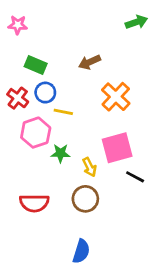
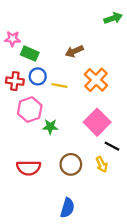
pink star: (18, 25) -> (13, 39), moved
red cross: (18, 98) -> (15, 81), turned -30
yellow line: (63, 112) -> (59, 86), moved
pink square: (117, 148) -> (97, 122), turned -30
yellow arrow: (90, 167) -> (102, 164), moved

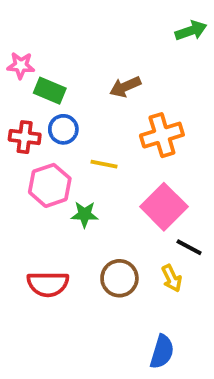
orange cross: (96, 80) -> (162, 135), turned 30
yellow line: (59, 86) -> (104, 164), moved
blue semicircle: (67, 208) -> (162, 352), moved

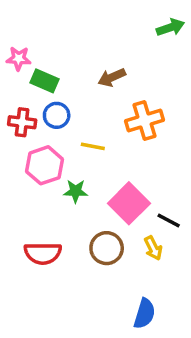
pink square: (164, 207) -> (129, 203), moved

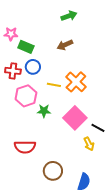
green arrow: (170, 27) -> (69, 16), moved
orange cross: (144, 121) -> (76, 82), moved, turned -30
brown circle: (107, 248) -> (53, 171), moved

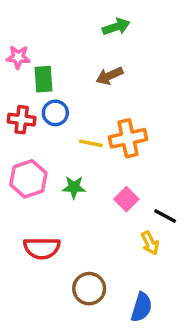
green rectangle: (26, 47) -> (44, 79), turned 63
orange cross: (76, 82) -> (128, 138), turned 35
pink hexagon: (26, 96) -> (28, 179), moved
pink square: (75, 118) -> (126, 199), size x0.6

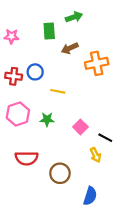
green rectangle: (44, 79) -> (49, 31), moved
orange cross: (128, 138) -> (97, 63), moved
brown circle: (89, 289) -> (60, 173), moved

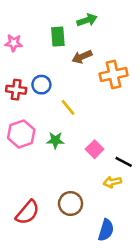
yellow line: (58, 91) -> (68, 107), turned 40
yellow arrow: (96, 155) -> (112, 182), turned 104
red semicircle: (27, 158) -> (28, 212), moved, turned -50

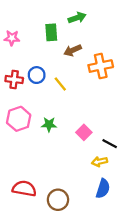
yellow line: (68, 107) -> (60, 84), moved
brown circle: (71, 204) -> (58, 200), moved
red semicircle: (28, 212) -> (24, 189), turned -120
blue semicircle: (106, 230) -> (103, 189), moved

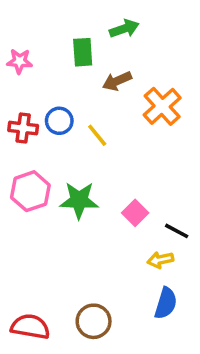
orange cross: (101, 66) -> (162, 106), turned -30
green star: (49, 124) -> (79, 200), size x1.5
red semicircle: (24, 189) -> (30, 327), moved

